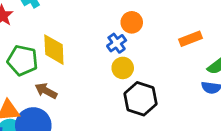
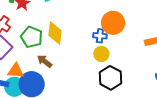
orange circle: (132, 22) -> (113, 23), size x1.5
blue cross: (117, 43) -> (100, 36), turned 32

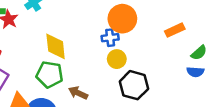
green pentagon: (32, 37) -> (50, 74), moved
brown arrow: (45, 61) -> (78, 93), moved

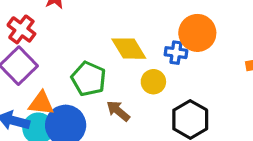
yellow diamond: (56, 46) -> (129, 49), moved, turned -40
yellow circle: (117, 59) -> (153, 82), moved

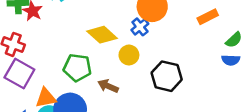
blue cross: (176, 53) -> (140, 27), turned -30

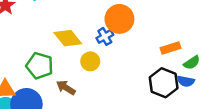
orange rectangle: (208, 17) -> (171, 48), moved
black hexagon: (167, 76) -> (164, 83), moved

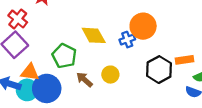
yellow circle: (90, 61) -> (110, 75), moved
black hexagon: (164, 83) -> (159, 70), moved

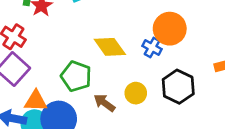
blue cross: (127, 40) -> (152, 47), turned -35
black hexagon: (159, 70) -> (178, 87), moved

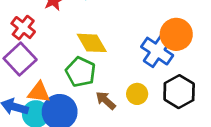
yellow diamond: (110, 47) -> (92, 43), moved
blue cross: (152, 47) -> (157, 51), size x1.6

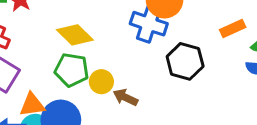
yellow circle: (137, 94) -> (101, 82), moved
brown arrow: (106, 100) -> (125, 97), moved

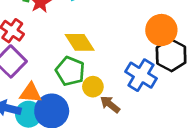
blue cross: (149, 24) -> (141, 75), moved
black hexagon: (185, 61) -> (171, 55), moved

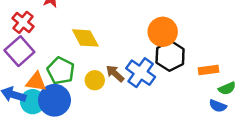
green pentagon: (70, 71) -> (61, 71), moved
brown arrow: (110, 104) -> (115, 73), moved

